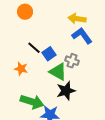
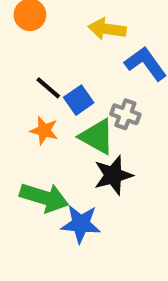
yellow arrow: (77, 19) -> (107, 29), moved
orange star: (21, 69) -> (44, 131), moved

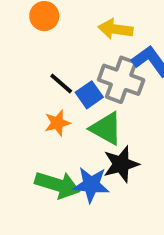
gray cross: (125, 114) -> (121, 80), moved, size x1.6
orange star: (44, 131) -> (57, 123), turned -30
blue star: (81, 224) -> (91, 185), moved

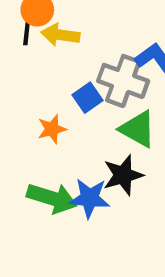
yellow arrow: (115, 29) -> (60, 35), moved
black line: (61, 84) -> (27, 31), moved, turned 55
green triangle: (106, 129) -> (138, 129), moved

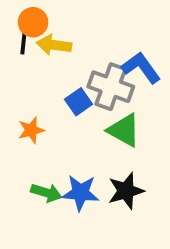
orange star: (52, 129) -> (31, 130), moved
black star: (123, 175) -> (126, 191), moved
green arrow: (52, 198) -> (46, 193), size x0.7

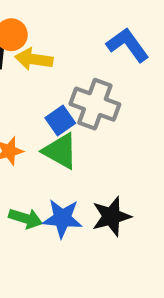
blue L-shape: (141, 68) -> (128, 45), moved
green triangle: (124, 130) -> (60, 151), moved

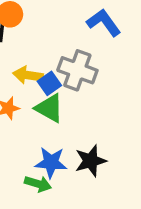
yellow arrow: (34, 59) -> (28, 75), moved
green arrow: (26, 218) -> (38, 184), moved

